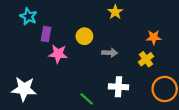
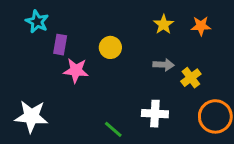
yellow star: (115, 12) -> (164, 24), moved
orange star: (154, 37) -> (201, 26), moved
gray arrow: (110, 53) -> (164, 65), moved

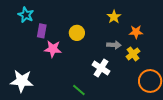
orange star: (201, 26) -> (136, 32), moved
white cross: (155, 114) -> (101, 68), moved, turned 30

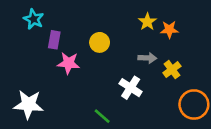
orange star: (136, 32) -> (169, 29), moved

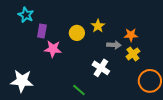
yellow star: (147, 22) -> (98, 26), moved
orange star: (169, 29) -> (131, 35), moved

